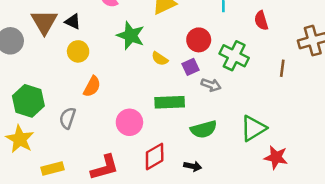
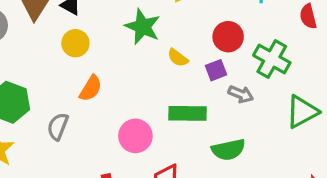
green triangle: (253, 128) -> (302, 112), moved

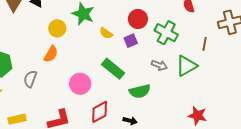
yellow circle: (75, 43) -> (57, 28), moved
gray arrow: (241, 94) -> (159, 65), moved
green rectangle: (187, 113) -> (113, 69), turned 40

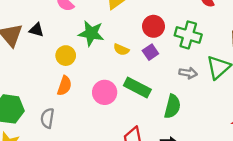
pink circle: (80, 84) -> (105, 92), moved
green semicircle: (140, 91) -> (172, 106), turned -50

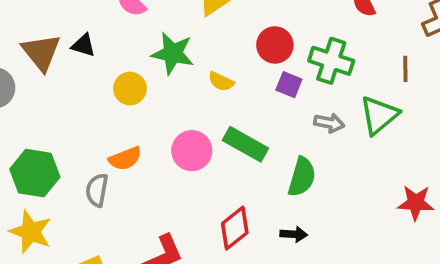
purple square: (150, 52) -> (289, 85), moved, turned -35
orange semicircle: (64, 86) -> (125, 159), moved, turned 48

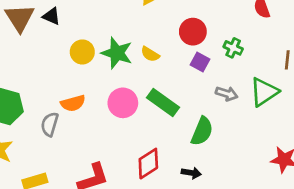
green star: (173, 53) -> (117, 53), moved
green cross: (331, 61) -> (233, 48), size x0.6

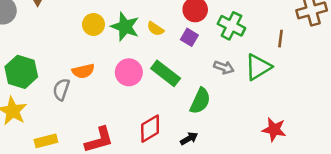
green cross: (233, 48) -> (231, 26), size x1.5
purple square: (200, 62) -> (189, 37), moved
black arrow: (191, 173) -> (189, 139), turned -42

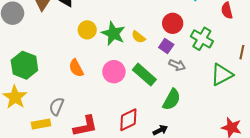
gray arrow: (224, 67) -> (177, 65), moved
orange semicircle: (83, 71) -> (76, 68), turned 72
gray semicircle: (61, 89) -> (57, 106), moved

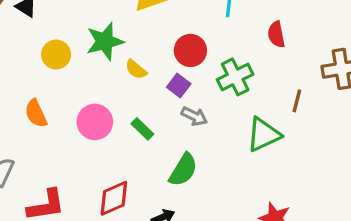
green star: (113, 33) -> (105, 41), moved, turned 30
green cross: (202, 39) -> (235, 77), turned 30
green rectangle: (144, 75) -> (142, 129), size x0.6

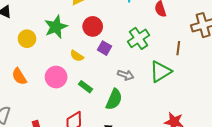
red circle: (190, 50) -> (93, 26), moved
yellow semicircle: (136, 69) -> (77, 56), moved
gray arrow: (194, 116) -> (126, 75), moved
green rectangle: (142, 129) -> (86, 87), moved

